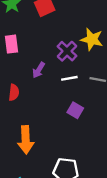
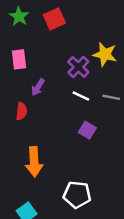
purple arrow: (39, 70) -> (38, 87), moved
white line: (69, 78) -> (81, 96), turned 35

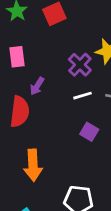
white line: (81, 96) -> (83, 96), turned -42
red semicircle: (21, 111) -> (20, 112), size x1.6

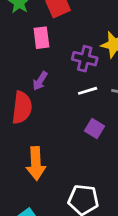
pink rectangle: (17, 57) -> (41, 38), moved
purple cross: (80, 65) -> (85, 59), turned -30

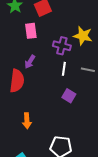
white line: (88, 91) -> (64, 69), turned -64
orange arrow: (36, 163) -> (27, 121), size x0.7

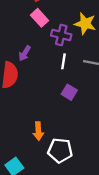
pink rectangle: (31, 31) -> (39, 18), moved, turned -35
orange arrow: (27, 121) -> (38, 131), moved

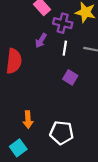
purple arrow: (25, 53) -> (41, 40), moved
orange arrow: (38, 131) -> (28, 120), moved

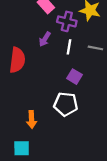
white pentagon: (62, 133) -> (66, 104), moved
cyan square: (18, 148) -> (22, 148), turned 35

